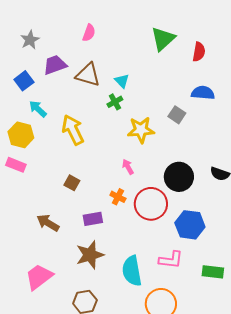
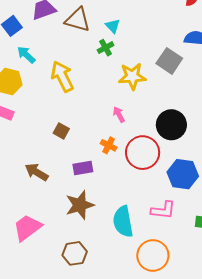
gray square: (177, 115) -> (169, 61), size x1.4

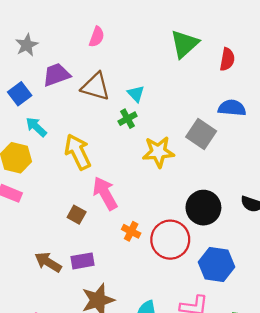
pink arrow: (119, 114) -> (105, 193), moved, size x1.8
purple rectangle: (83, 168) -> (82, 261), moved

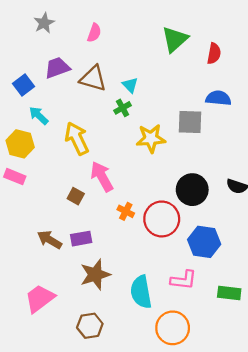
gray star: (27, 45) -> (44, 23), moved
gray square: (201, 134) -> (190, 122), turned -32

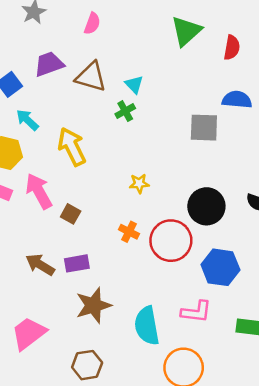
yellow star: (151, 138) -> (139, 183), moved, size x0.6
pink arrow: (102, 177) -> (39, 191), moved

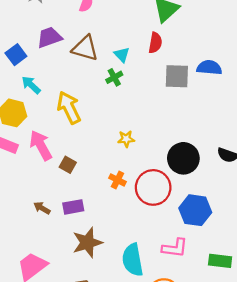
red semicircle: (232, 48) -> (155, 43), moved
gray square: (204, 128) -> (177, 76), moved
brown arrow: (40, 265) -> (42, 208), size x0.7

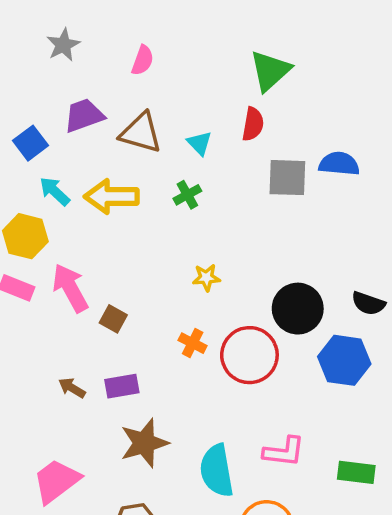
green cross: (114, 77) -> (187, 195), moved
yellow arrow: (69, 108) -> (112, 197), moved, turned -64
blue hexagon: (195, 210) -> (344, 360), moved

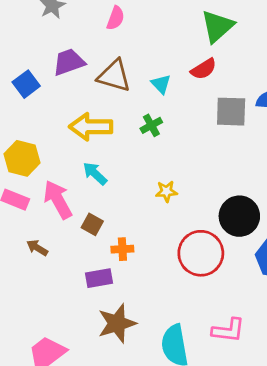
red semicircle: (253, 124) -> (204, 69), turned 48
cyan arrow: (55, 191) -> (95, 173), moved
orange cross: (193, 343) -> (122, 249), moved, turned -30
brown arrow: (72, 388) -> (37, 248), moved

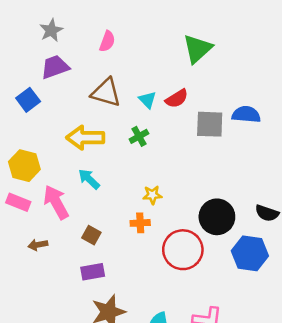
purple trapezoid: (69, 62) -> (55, 67), moved
red semicircle: (204, 69) -> (177, 99), moved
brown square: (92, 224) -> (91, 235), moved
brown arrow: (37, 248) -> (38, 245), turned -42
orange cross: (122, 249) -> (140, 223), moved

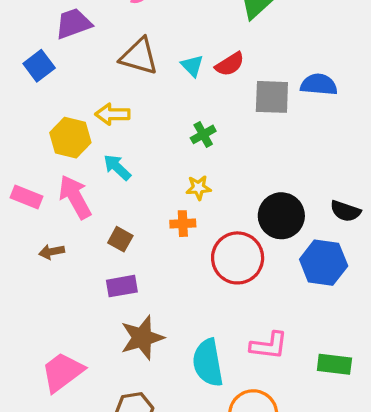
green cross: (139, 136) -> (203, 134), moved
yellow arrow: (85, 138) -> (113, 114), size x0.7
yellow hexagon: (24, 166) -> (70, 138), moved

